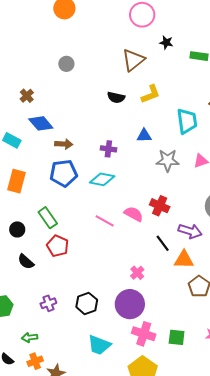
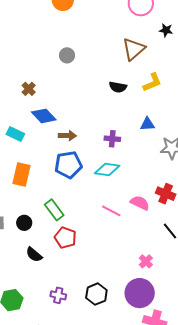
purple cross: (48, 303) -> (58, 295), turned 35

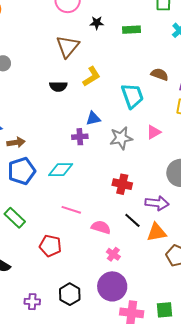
purple cross: (112, 139) -> (80, 137), moved
pink semicircle: (140, 203) -> (101, 227), moved
red pentagon: (65, 238) -> (50, 246), moved

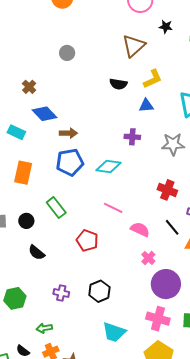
blue triangle: (93, 118) -> (146, 106), moved
purple circle: (112, 286) -> (166, 284), moved

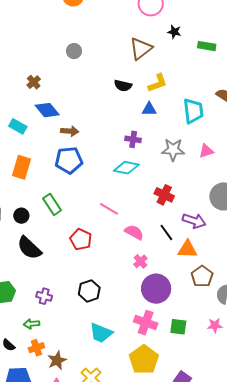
cyan diamond: (109, 167) -> (126, 168), moved
black semicircle: (37, 253) -> (29, 248), size x1.5
purple cross: (61, 293) -> (44, 296), moved

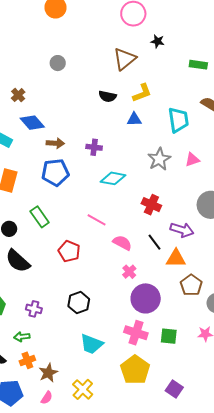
green rectangle: (207, 46) -> (198, 65), moved
purple cross: (133, 139) -> (94, 147), moved
gray star: (173, 150) -> (159, 159), turned -30

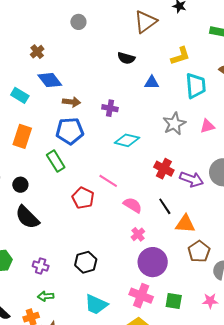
yellow L-shape: (142, 93) -> (180, 56), moved
green rectangle: (40, 217) -> (56, 161), moved
purple arrow: (182, 230) -> (192, 179), moved
red pentagon: (69, 251) -> (83, 198), moved
green arrow: (22, 337) -> (46, 296), moved

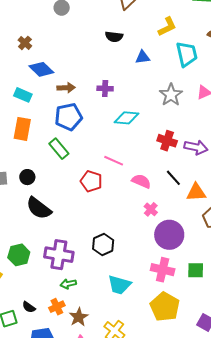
cyan rectangle: (20, 95) -> (23, 95), moved
purple cross: (41, 266) -> (59, 255), size x1.8

